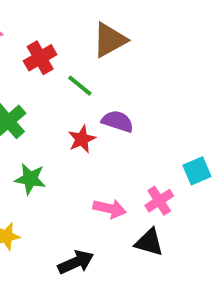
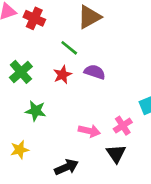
red cross: (40, 58) -> (34, 18), moved, turned -35
red star: (82, 139) -> (62, 75), moved
black triangle: (149, 242) -> (116, 154), turned 40

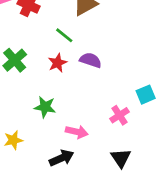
green star: (36, 111) -> (45, 107), moved
pink arrow: (89, 131) -> (77, 132), moved
black triangle: (116, 154) -> (121, 158), moved

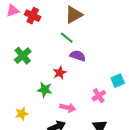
green line: (64, 35) -> (67, 38), moved
red star: (57, 63) -> (60, 73), moved

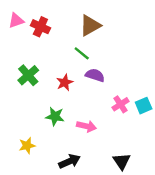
red star: (60, 73) -> (65, 82), moved
pink cross: (99, 96) -> (120, 104), moved
pink arrow: (68, 108) -> (87, 126), moved

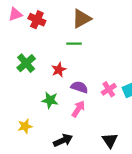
green line: (82, 53) -> (74, 44), turned -40
purple semicircle: (95, 75) -> (79, 87), moved
pink arrow: (87, 126) -> (78, 109), turned -70

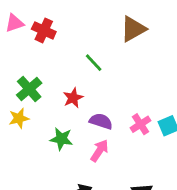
brown triangle: (82, 19) -> (133, 29), moved
green line: (74, 44) -> (94, 63), turned 48
yellow star: (25, 126) -> (19, 118), moved

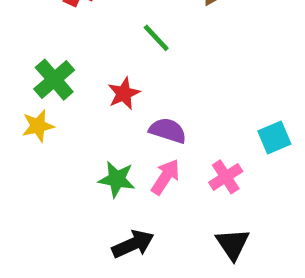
pink cross: (141, 124) -> (226, 177), moved
green star: (61, 139) -> (117, 179), moved

